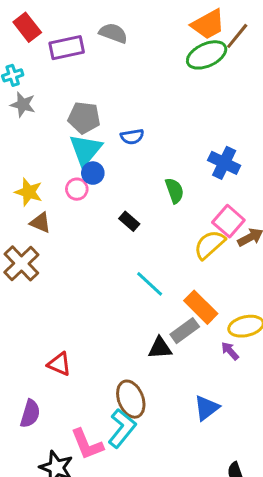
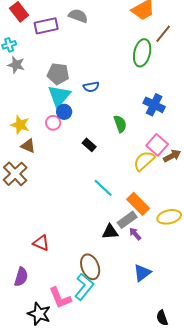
brown line: (237, 36) -> (163, 34), moved
green ellipse: (207, 55) -> (142, 53), moved, turned -52
purple arrow: (230, 351) -> (135, 234), moved

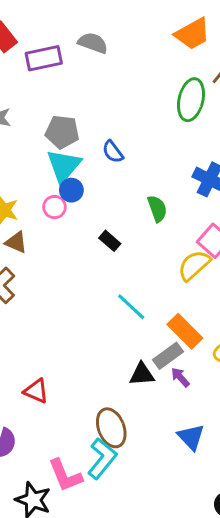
blue semicircle: (91, 87) -> (113, 152), turned 63
blue triangle: (142, 273) -> (191, 437), turned -36

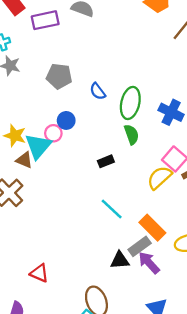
green ellipse: (191, 100) -> (130, 103), moved
cyan triangle: (64, 166) -> (38, 146), moved
black rectangle: (110, 241) -> (106, 161), moved, turned -63
purple arrow: (180, 377) -> (149, 263), size x1.5

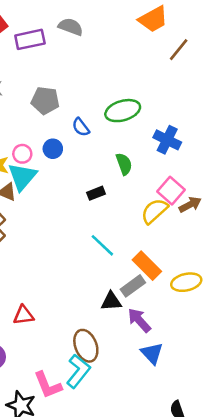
blue semicircle: (98, 91) -> (81, 127), moved
green ellipse: (130, 103) -> (123, 111), moved, turned 60
pink circle: (53, 133) -> (22, 154), moved
purple arrow: (149, 263) -> (139, 320), moved
red triangle: (39, 273) -> (24, 315), turned -30

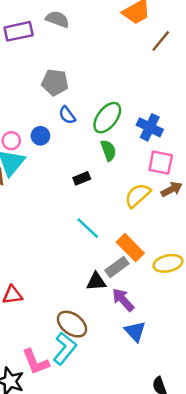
gray pentagon: (45, 100) -> (55, 82), moved
green ellipse: (123, 111) -> (107, 118), moved, turned -36
pink square: (171, 191) -> (161, 163), moved, turned -30
brown ellipse: (86, 346) -> (72, 324), turned -32

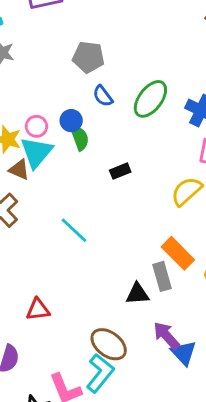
green semicircle: (108, 150) -> (80, 138), moved
cyan line: (88, 228) -> (74, 230), moved
gray rectangle: (117, 267) -> (162, 276), turned -70
purple arrow: (123, 300) -> (166, 336), moved

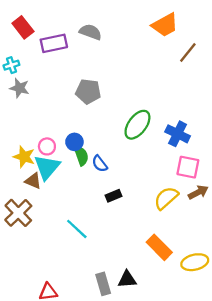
blue semicircle: (103, 96) -> (100, 164), moved
black rectangle: (120, 171) -> (113, 196), moved
gray rectangle: (162, 276) -> (103, 284), moved

